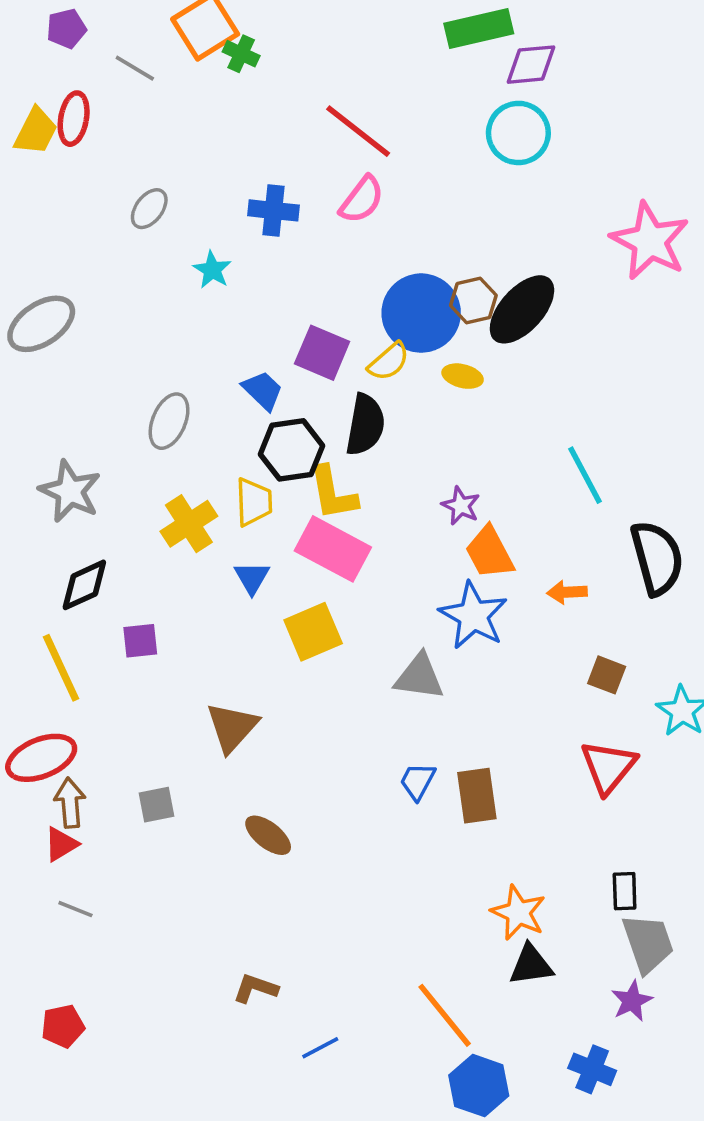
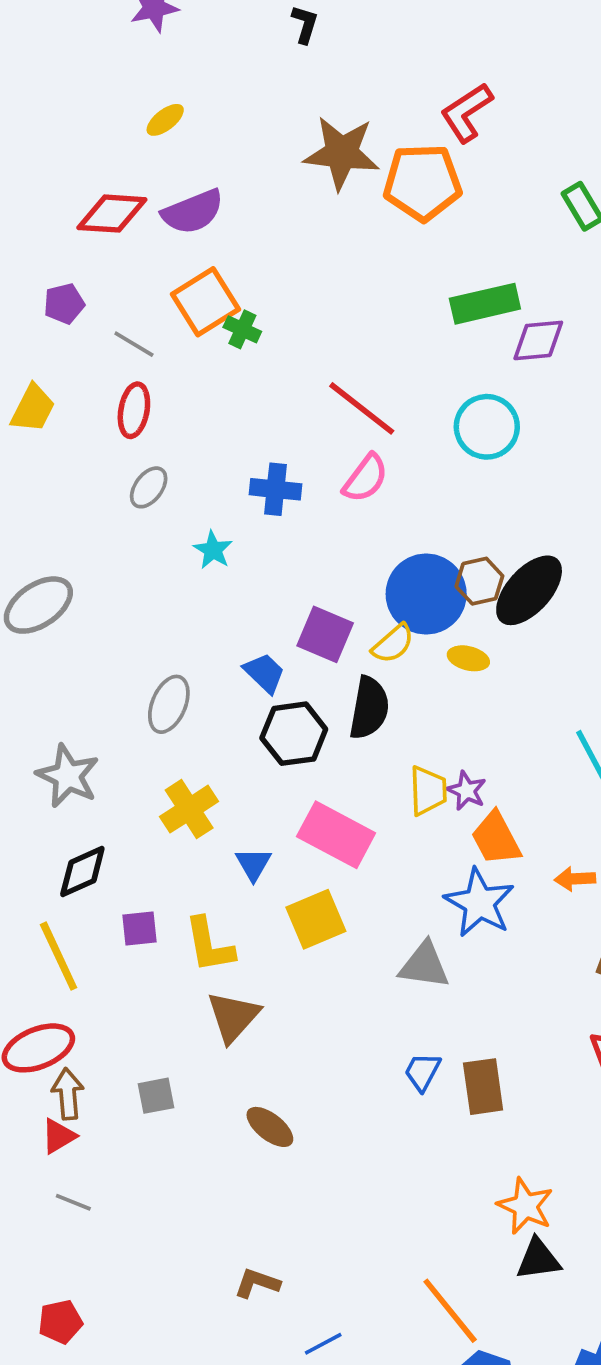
red ellipse: (74, 119) -> (134, 410), moved
cyan circle: (518, 133) -> (487, 427), moved
yellow L-shape: (333, 493) -> (209, 945), moved
yellow trapezoid: (254, 502) -> (428, 791), moved

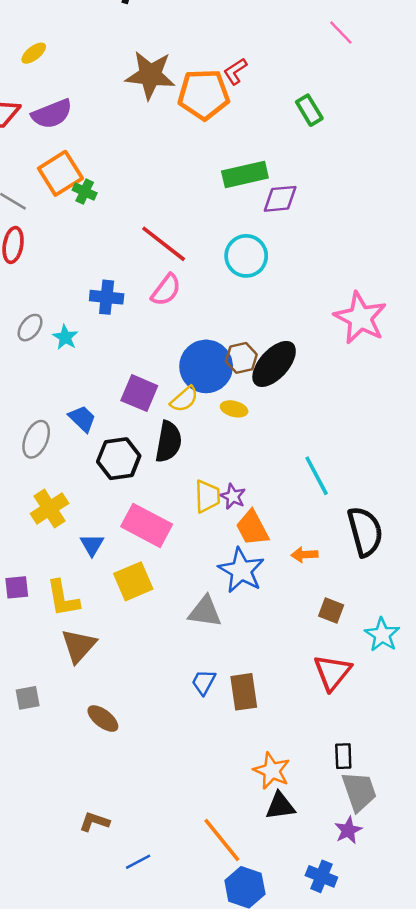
red L-shape: (467, 113) -> (235, 71), moved, size x0.7
gray ellipse: (149, 487) -> (30, 328), moved
blue trapezoid: (264, 673) -> (82, 419), moved

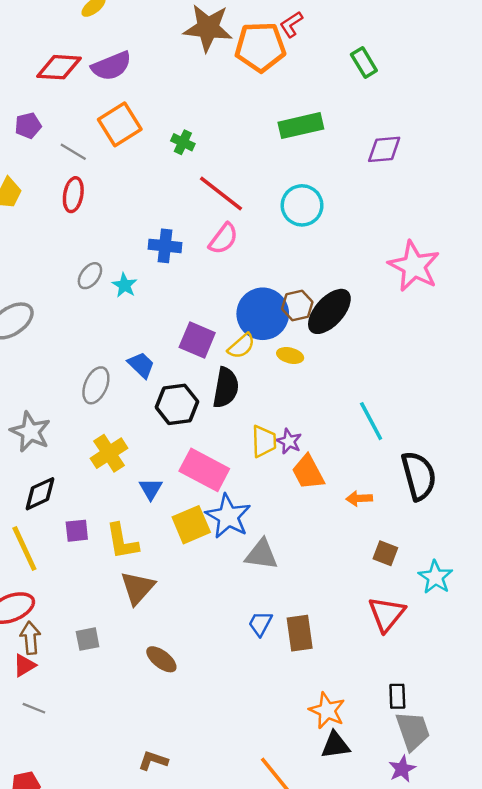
green cross: (85, 192) -> (183, 142), moved
purple diamond: (280, 199) -> (384, 149), moved
blue star: (241, 570) -> (228, 516), moved

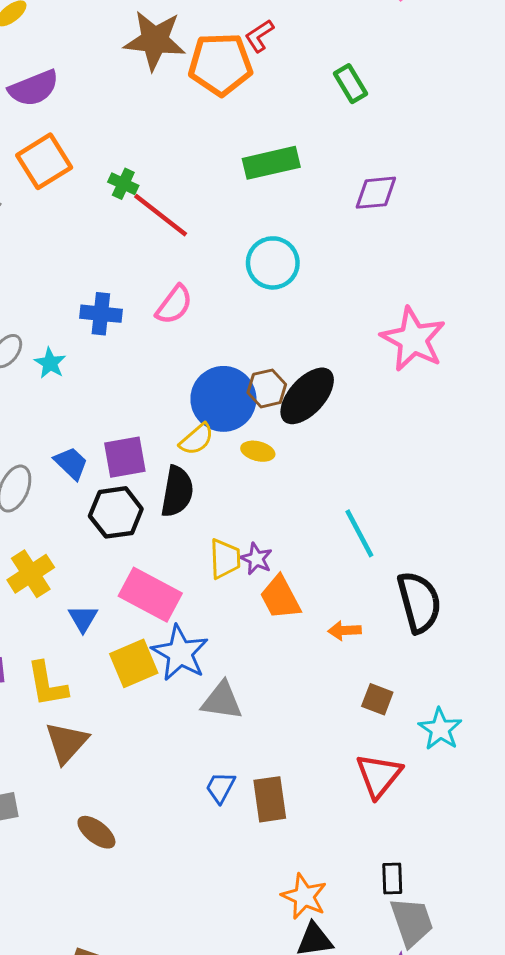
red line: (221, 193) -> (161, 215), moved
purple square: (197, 340) -> (125, 457), moved, turned -33

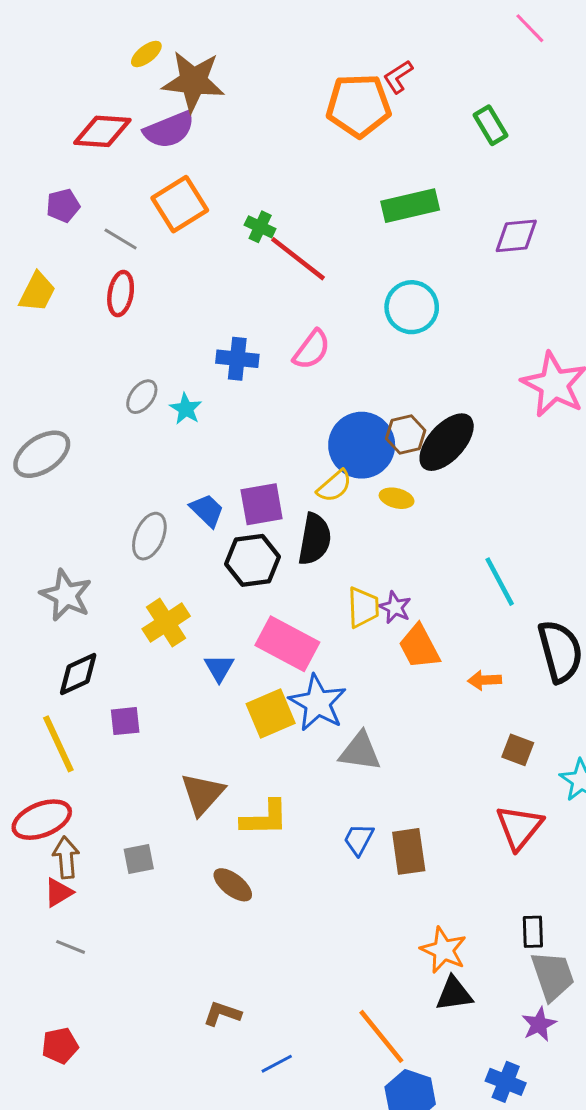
brown star: (155, 40) -> (193, 81), moved
yellow L-shape: (47, 684) -> (265, 818), moved, turned -81

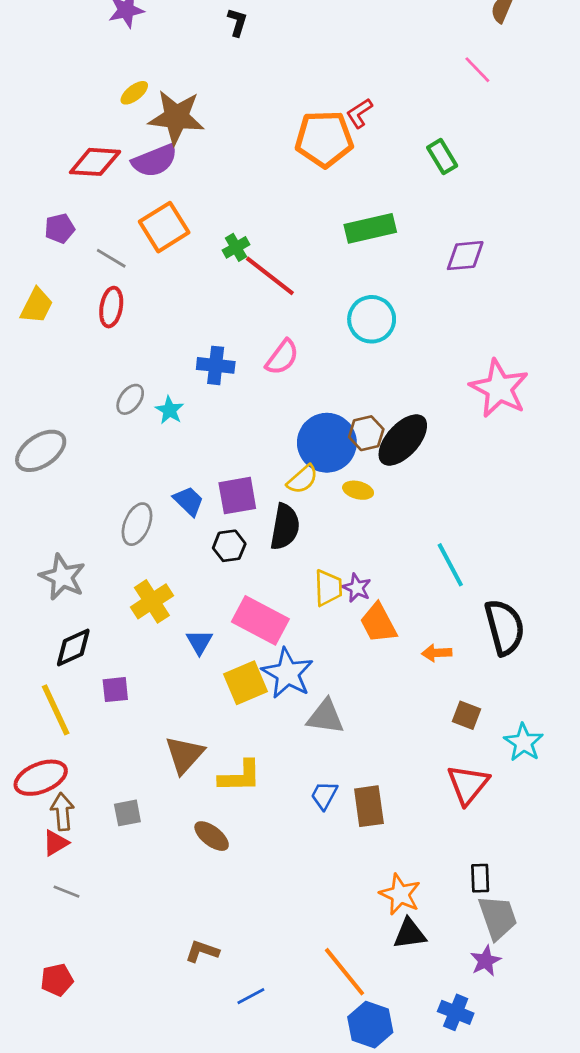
green cross: (260, 227) -> (236, 247), turned 35
black hexagon: (252, 560) -> (229, 546), size x0.7

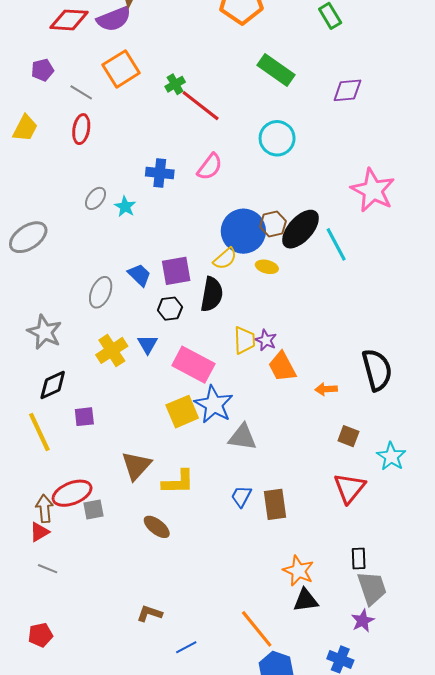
green rectangle: (370, 228) -> (276, 70), turned 48
cyan line: (450, 565) -> (336, 244), moved
blue triangle: (199, 642) -> (148, 344), moved
red ellipse: (41, 778) -> (72, 493), moved

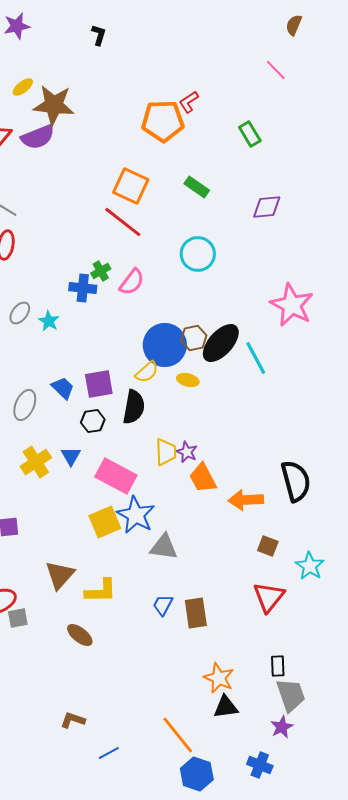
orange square: (121, 69) -> (131, 186), moved, turned -33
green rectangle: (276, 70) -> (197, 187), size x0.7
green cross: (175, 84) -> (101, 271), moved
orange arrow: (326, 389) -> (246, 500), size x1.6

